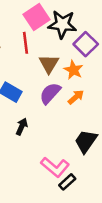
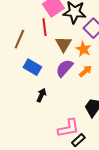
pink L-shape: (55, 167) -> (68, 128), turned -50

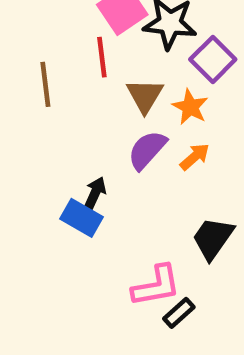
brown line: (19, 39) -> (45, 84), turned -30
blue rectangle: (32, 67) -> (81, 218), moved
black arrow: (41, 95) -> (95, 193), moved

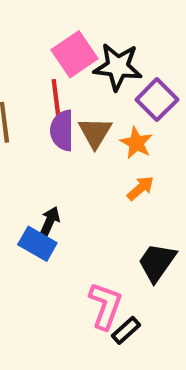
purple semicircle: (147, 150) -> (62, 130), moved, turned -42
pink L-shape: (156, 286) -> (105, 306), turned -60

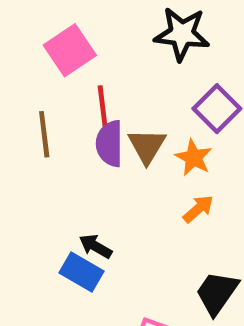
pink square: (75, 54) -> (70, 50), moved
black star: (118, 67) -> (182, 34), moved
black arrow: (50, 221) -> (96, 246), turned -84

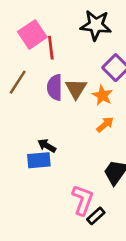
red line: (103, 106) -> (51, 48), moved
brown line: (44, 134) -> (18, 82), turned 40
blue rectangle: (82, 272) -> (39, 160), turned -35

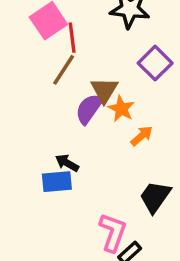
brown line: (18, 82) -> (64, 70), moved
purple semicircle: (55, 87) -> (89, 109), moved, turned 35
orange star: (102, 95) -> (121, 109), moved

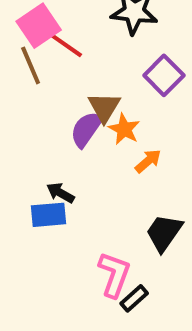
red line: (72, 38) -> (66, 46), turned -48
brown line: (64, 70) -> (31, 65), moved, turned -56

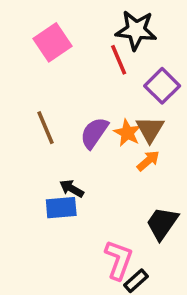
red line: (66, 46) -> (119, 60), moved, turned 32
brown line: (31, 65) -> (46, 128), moved
brown triangle: (104, 107) -> (150, 129), moved

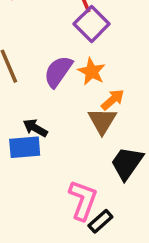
purple square: (162, 86) -> (92, 24), moved
brown triangle: (150, 129) -> (102, 121), moved

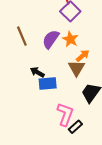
blue rectangle: (25, 147) -> (48, 83), moved

